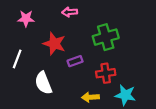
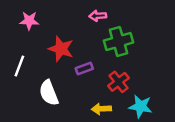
pink arrow: (70, 12) -> (98, 16), moved
red cross: (106, 73) -> (119, 82), turned -30

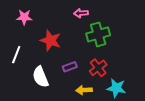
purple rectangle: (84, 68) -> (70, 67), moved

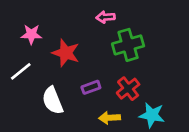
pink star: (24, 17) -> (31, 34), moved
white line: (16, 55) -> (21, 71), turned 30

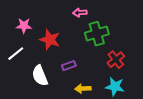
red cross: (128, 89) -> (116, 60), moved

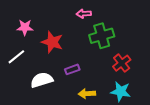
white semicircle: (40, 76) -> (42, 80), turned 95

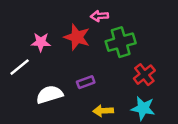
pink star: (25, 27) -> (41, 42), moved
red star: (52, 42) -> (77, 37), moved

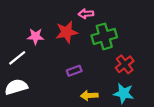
red star: (77, 37) -> (67, 32), turned -30
white semicircle: (49, 95) -> (16, 87), moved

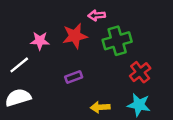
purple rectangle: (74, 71) -> (74, 77), moved

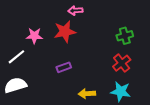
pink arrow: (97, 15) -> (75, 11), moved
green cross: (117, 41) -> (125, 36), moved, size x0.7

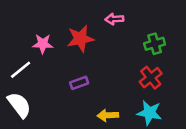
pink arrow: (75, 11) -> (114, 19), moved
white semicircle: (15, 85) -> (19, 105), turned 70

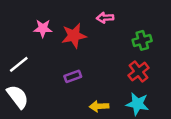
pink star: (43, 44) -> (43, 28), moved

